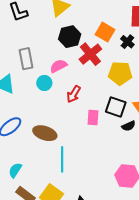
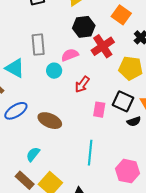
orange square: (105, 32) -> (121, 15), moved
cyan line: (62, 159) -> (90, 153), moved
cyan semicircle: (15, 170) -> (33, 154), moved

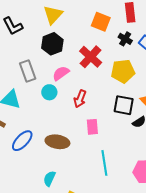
black hexagon: (84, 27) -> (52, 44), moved
pink rectangle: (99, 110) -> (92, 127), moved

